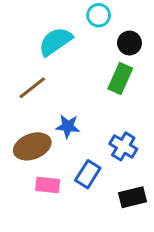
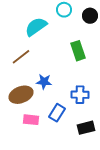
black circle: (129, 43) -> (90, 16), moved
green rectangle: (120, 79) -> (78, 51), turned -42
blue cross: (123, 146) -> (80, 95), turned -30

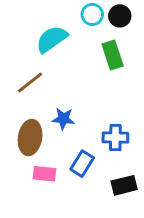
black circle: (90, 16) -> (120, 16), moved
green rectangle: (78, 51) -> (113, 55), moved
brown ellipse: (21, 95) -> (30, 138), turned -60

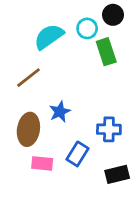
cyan circle: (92, 14) -> (87, 28), moved
blue star: (63, 119) -> (60, 112), turned -30

